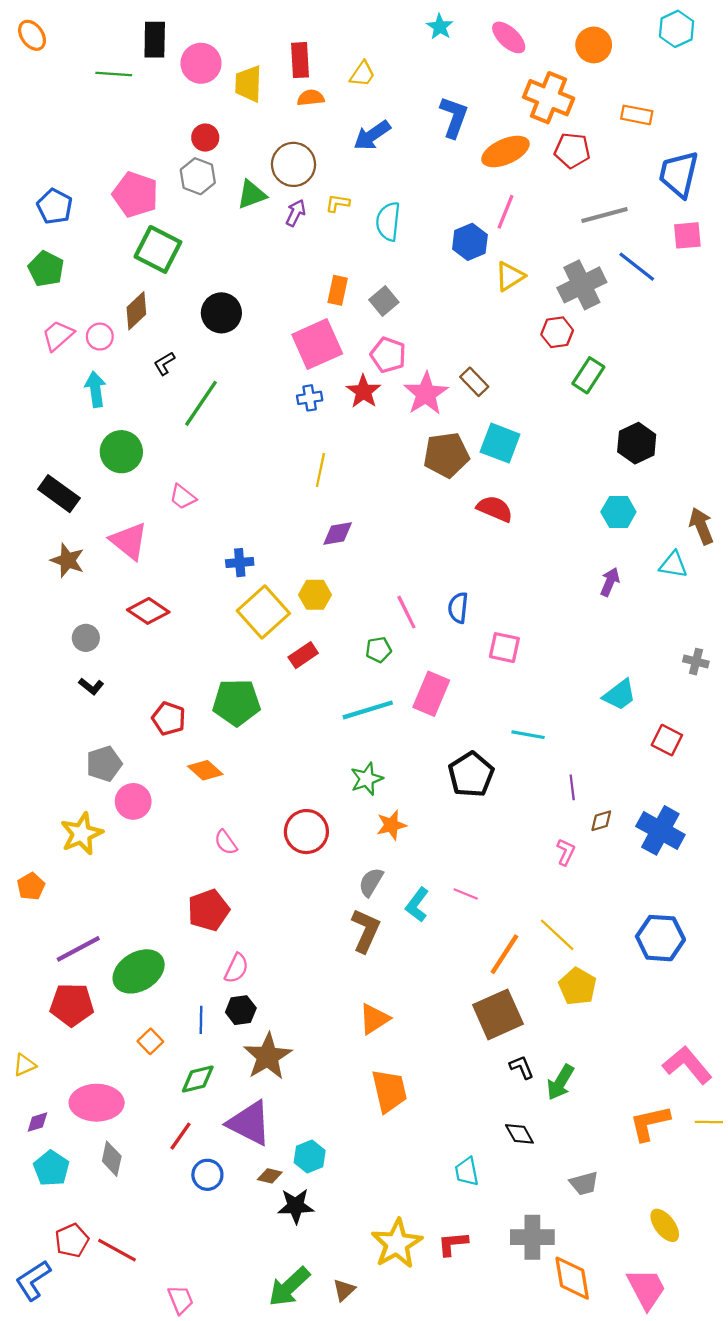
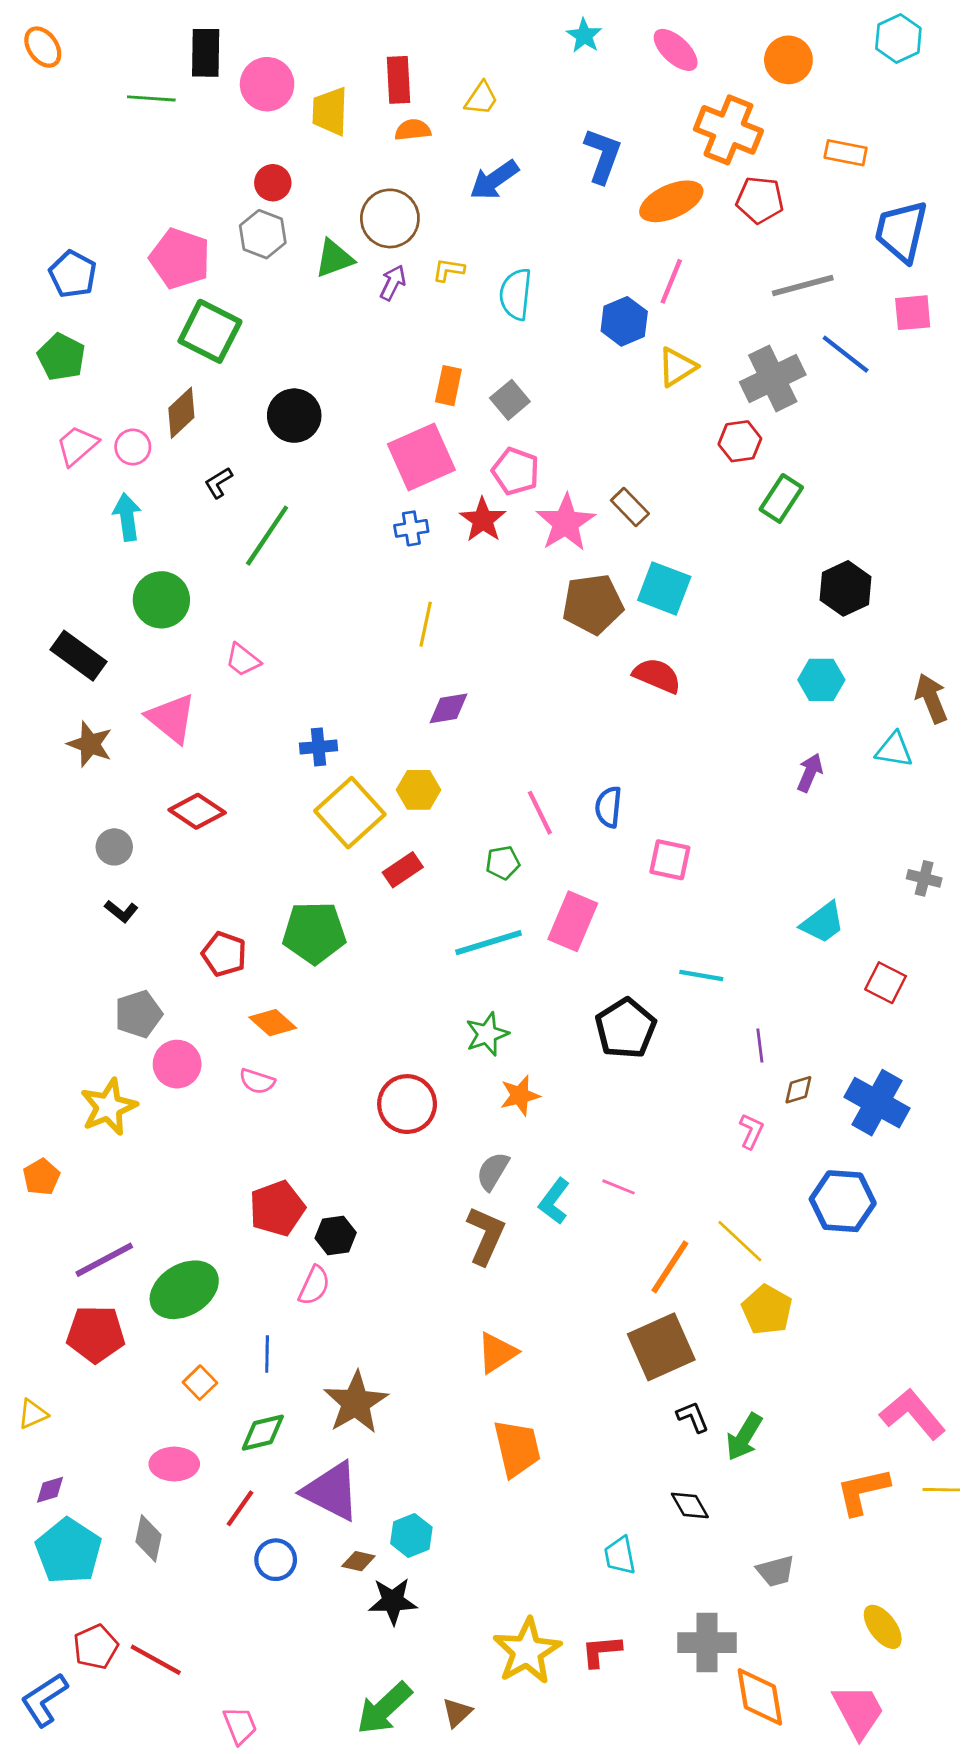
pink semicircle: (226, 842) -> (257, 1081), moved, turned -36
blue hexagon: (660, 938) -> (843, 1201), moved
black hexagon: (241, 1010) -> (336, 1235), moved
pink ellipse: (97, 1103) -> (174, 1464), moved, size x0.7
cyan pentagon: (51, 1168) -> (69, 1551), size x1.4

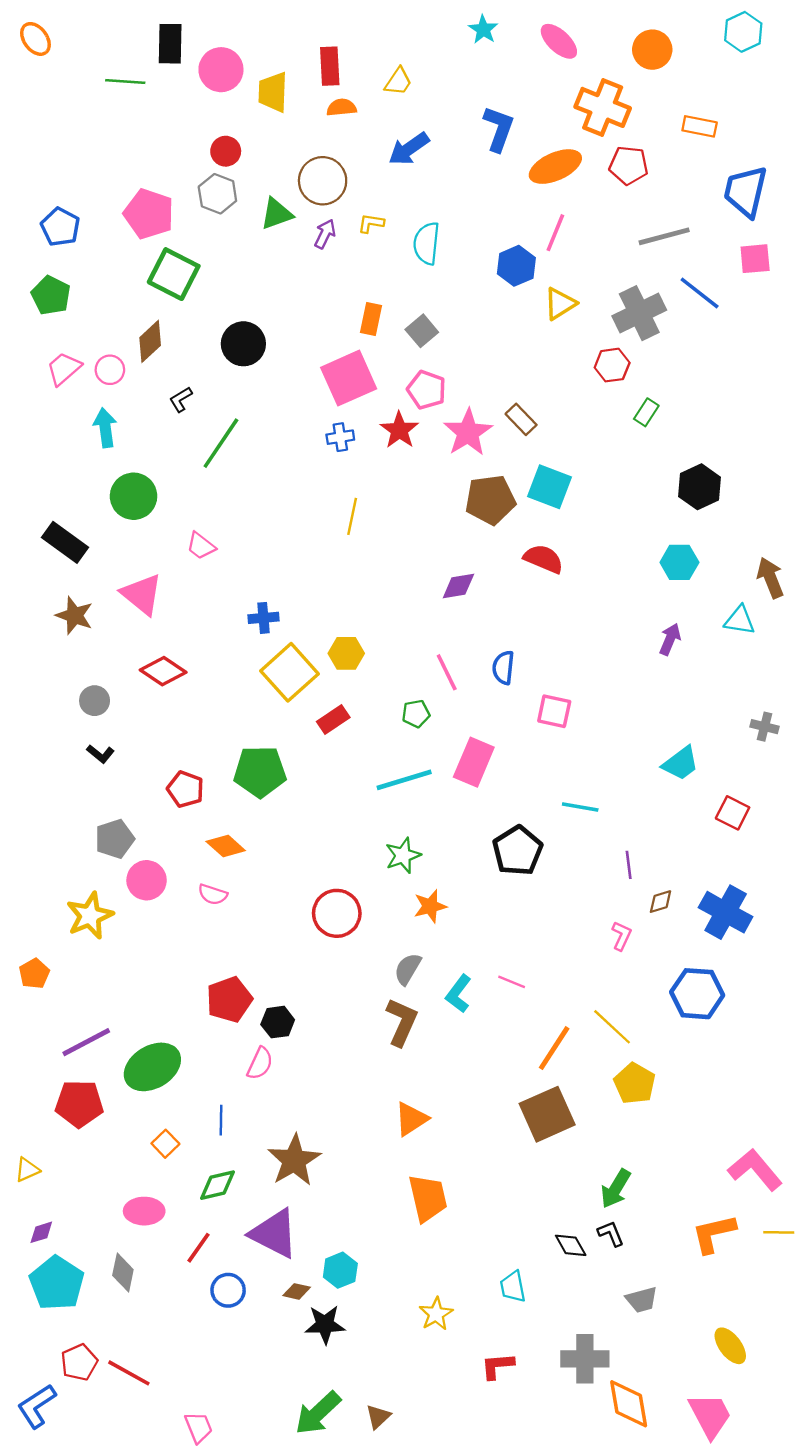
green rectangle: (781, 498) -> (646, 412), size x0.7
purple diamond: (448, 708) -> (458, 586), moved
black L-shape: (693, 1417) -> (611, 1234), moved
yellow star: (527, 1651) -> (436, 1314), moved, size x0.6

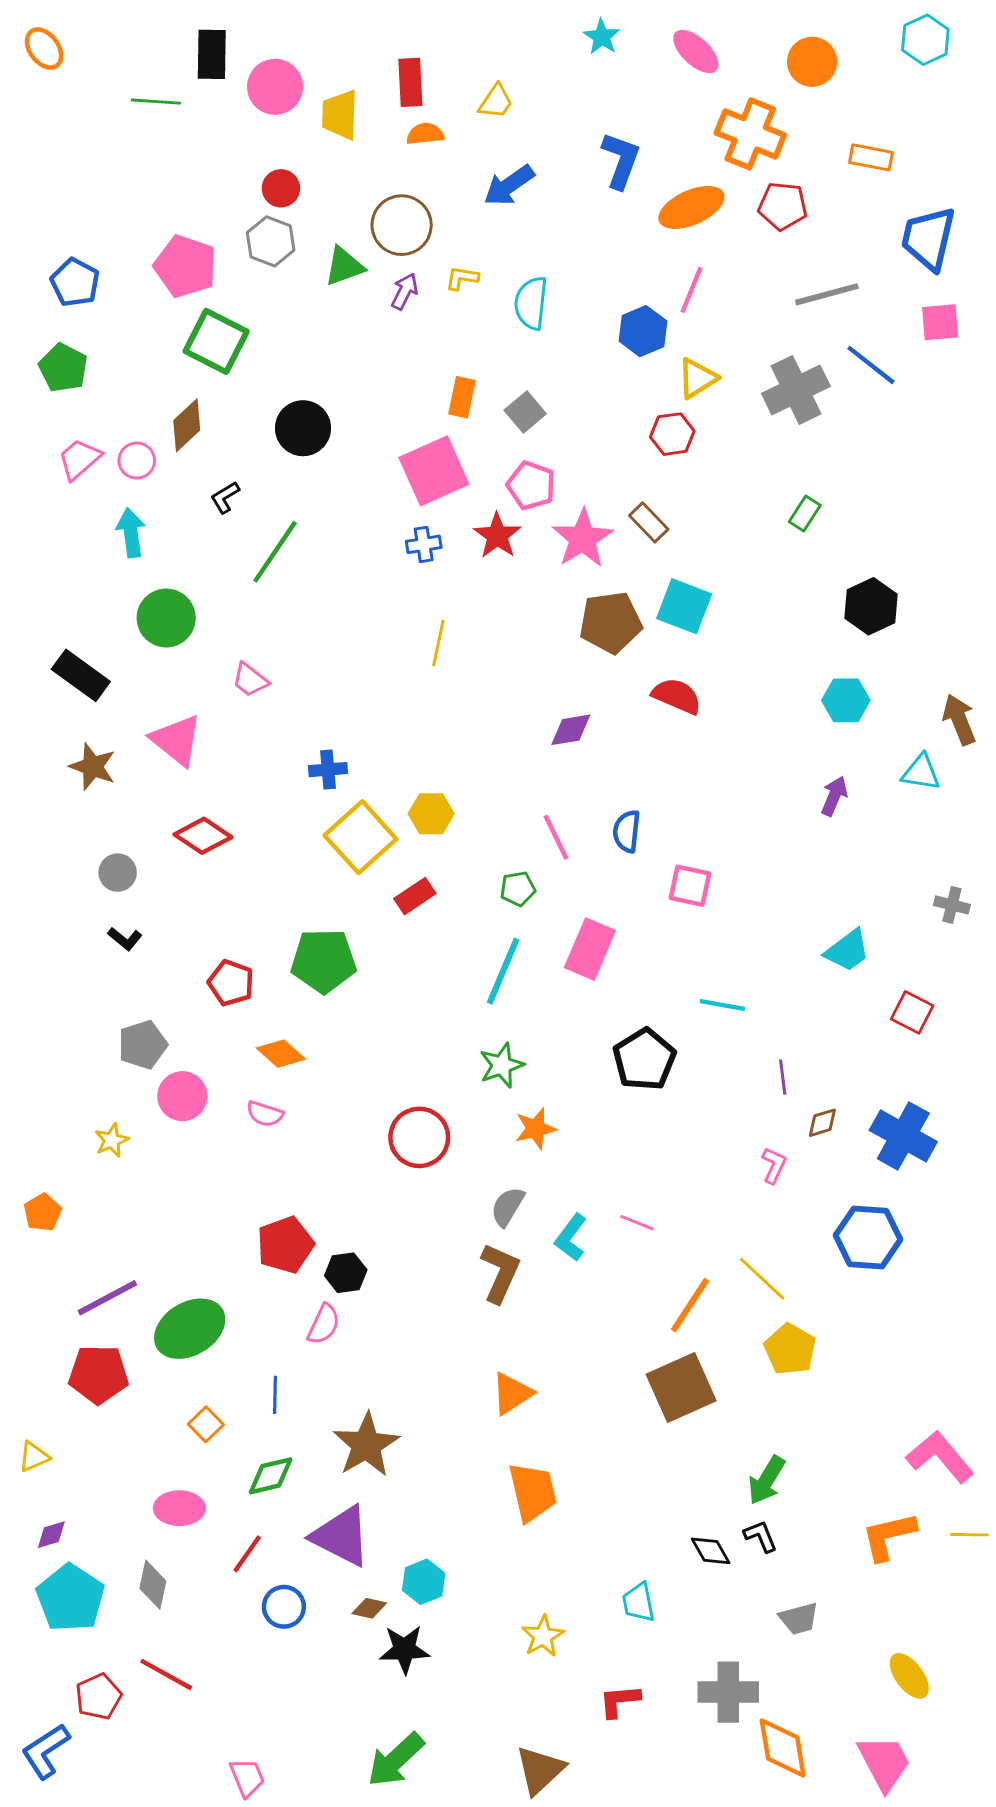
red hexagon: (612, 365) -> (672, 434), moved
cyan line: (404, 780) -> (503, 971), turned -50
yellow star: (90, 916) -> (112, 1140), size x0.6
red line: (129, 1373) -> (166, 1674), moved
brown triangle: (378, 1417) -> (540, 1770), moved, size x1.6

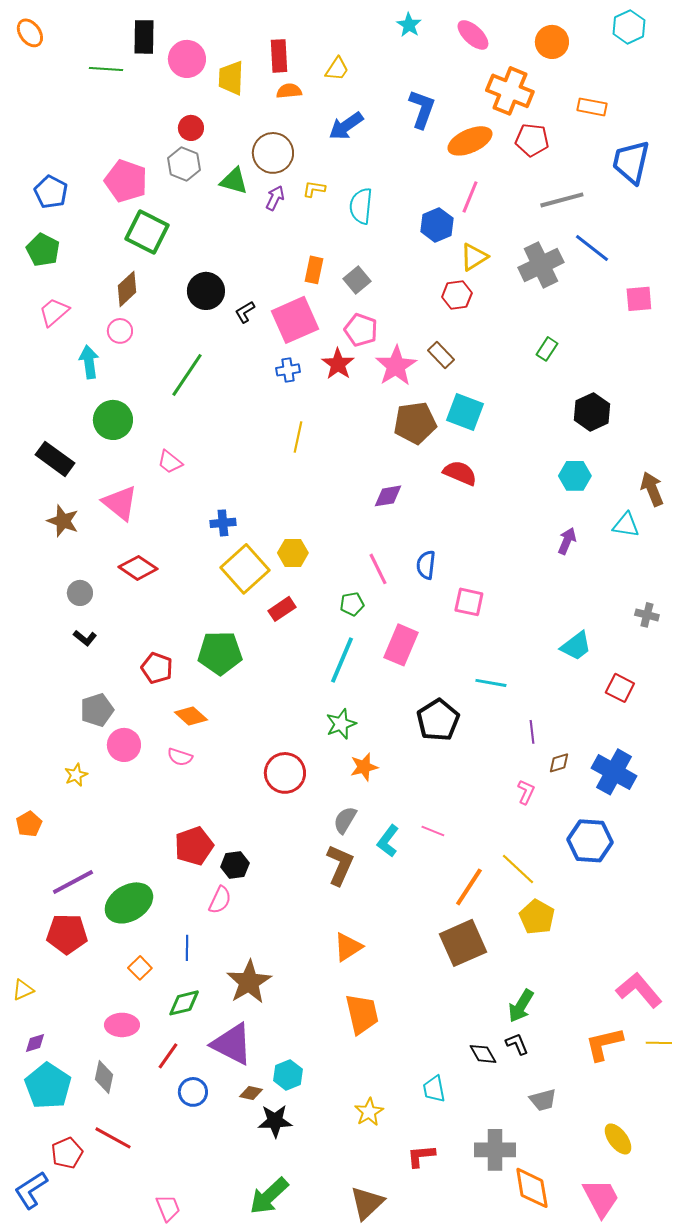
green triangle: (344, 266) -> (234, 181), turned 36
pink square: (940, 322) -> (639, 299), moved
pink circle: (137, 461) -> (120, 331), moved
black L-shape: (225, 497) -> (245, 312), moved

